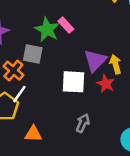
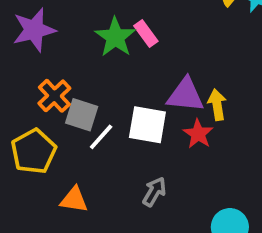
gray square: (33, 54) -> (82, 115), moved
purple triangle: (95, 60) -> (185, 95), turned 45
white line: (19, 94) -> (101, 137), moved

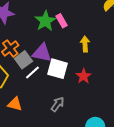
purple triangle: (185, 95) -> (42, 53), moved
yellow arrow: (217, 105) -> (85, 44), moved
gray square: (82, 115) -> (23, 60), turned 30

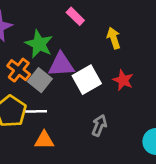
green star: (45, 21) -> (39, 44), moved
white square: (57, 69) -> (87, 80), turned -30
white line: (32, 73) -> (36, 111), moved, turned 56

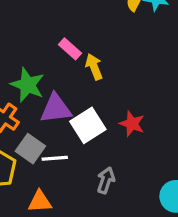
yellow arrow: (114, 38) -> (94, 67), moved
gray square: (40, 80) -> (30, 149), moved
white line: (36, 111) -> (55, 158), moved

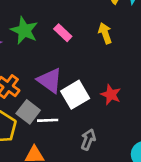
yellow arrow: (94, 67) -> (105, 33), moved
green star: (28, 85) -> (24, 30), moved
purple triangle: (56, 109) -> (50, 80), turned 40

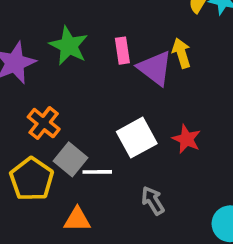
pink rectangle: (63, 33) -> (122, 51), turned 36
purple triangle: (50, 80) -> (155, 68), moved
gray arrow: (88, 139) -> (153, 201), turned -54

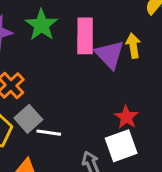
pink rectangle: (122, 51) -> (85, 36), size x1.6
white square: (137, 138) -> (121, 146), moved

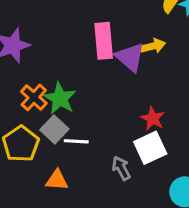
green star: (42, 25) -> (60, 99), moved
yellow arrow: (133, 46) -> (153, 46), turned 90

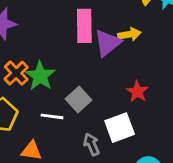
purple triangle: (130, 57) -> (107, 43), turned 36
red star: (153, 118) -> (137, 92), moved
gray square: (54, 129) -> (79, 99), moved

